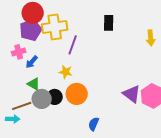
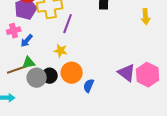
green triangle: (34, 84) -> (29, 63), turned -40
brown line: (22, 106) -> (17, 70), moved
blue semicircle: (94, 124) -> (89, 86), moved

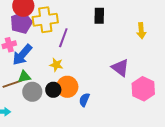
blue arrow: (27, 41) -> (22, 55), size x1.6
purple triangle: (127, 73) -> (120, 68), moved
black circle: (50, 76) -> (53, 90), moved

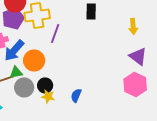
yellow star: (56, 65) -> (48, 96), moved
purple triangle: (120, 68) -> (138, 56), moved
orange circle: (67, 87) -> (34, 60), moved

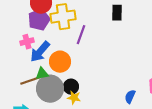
gray circle: (24, 87) -> (50, 89), size x1.4
blue semicircle: (76, 95) -> (130, 97), moved

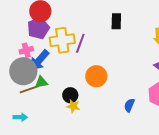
yellow cross: (63, 17) -> (62, 40), moved
orange circle: (60, 62) -> (96, 76), moved
gray circle: (50, 89) -> (23, 71), moved

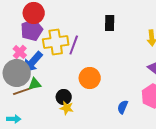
pink cross: (26, 50) -> (20, 52), turned -32

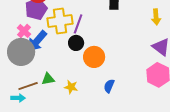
green triangle: (35, 84) -> (48, 79), moved
brown line: (23, 91) -> (28, 86), moved
black circle: (64, 97) -> (76, 43), moved
blue semicircle: (123, 107) -> (109, 86), moved

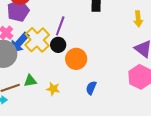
yellow cross: (60, 21) -> (37, 40), moved, turned -35

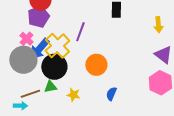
black circle: (58, 45) -> (54, 67), moved, size x1.6

